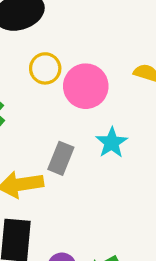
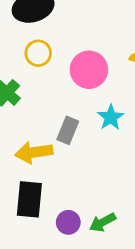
yellow circle: (45, 68) -> (38, 53), moved

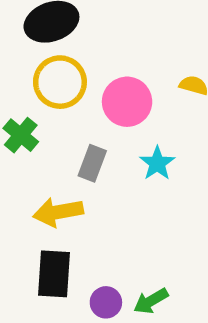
yellow circle: (38, 53) -> (60, 82), size x1.5
gray rectangle: (68, 130) -> (92, 163), moved

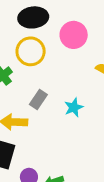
pink circle: (127, 102) -> (74, 35), moved

